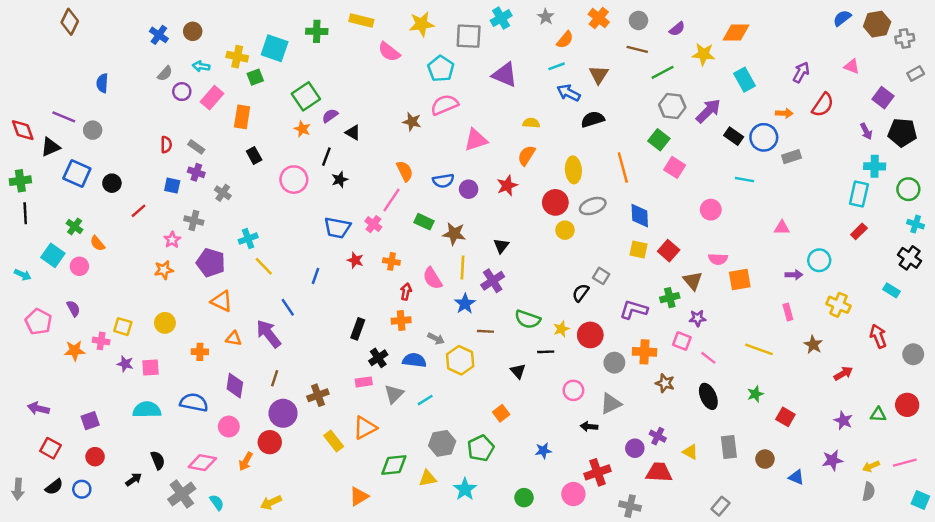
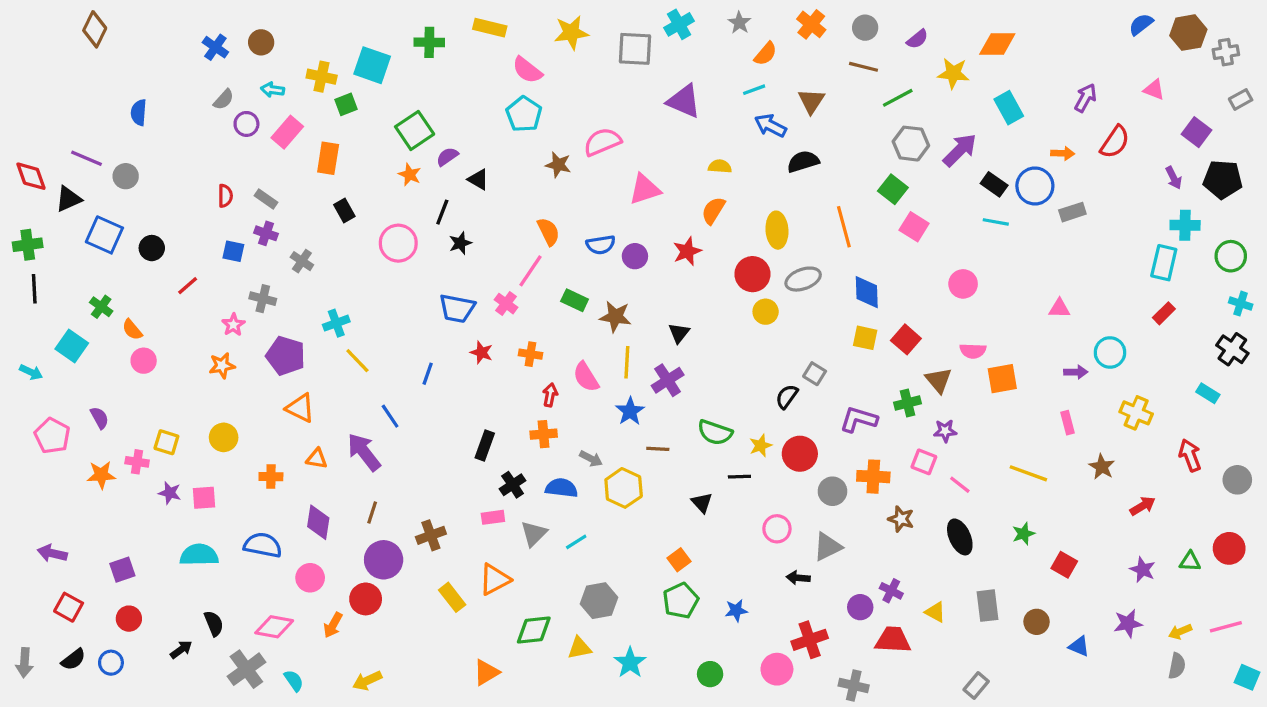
cyan pentagon: (441, 69) -> (524, 114), moved
cyan line: (744, 180) -> (996, 222), moved
pink circle: (79, 266) -> (144, 361), moved
green pentagon: (481, 448) -> (681, 601), moved

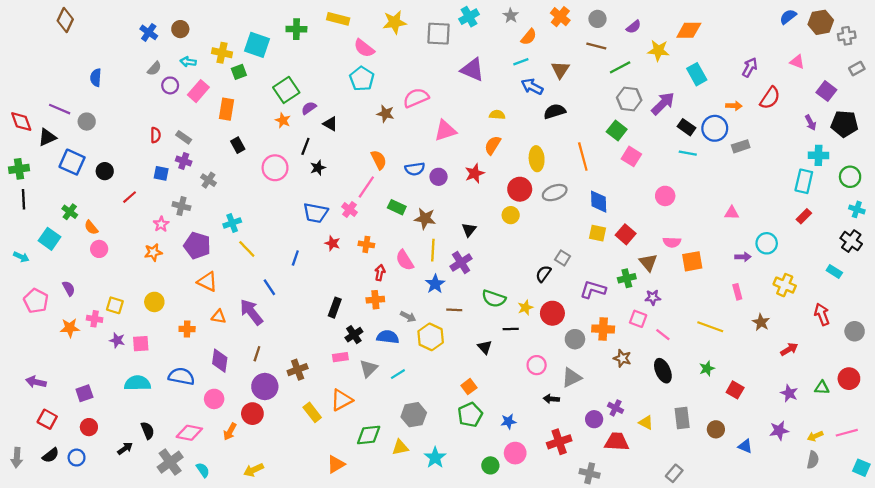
yellow circle: (766, 312) -> (511, 215), moved
pink circle: (777, 669) -> (515, 453), moved

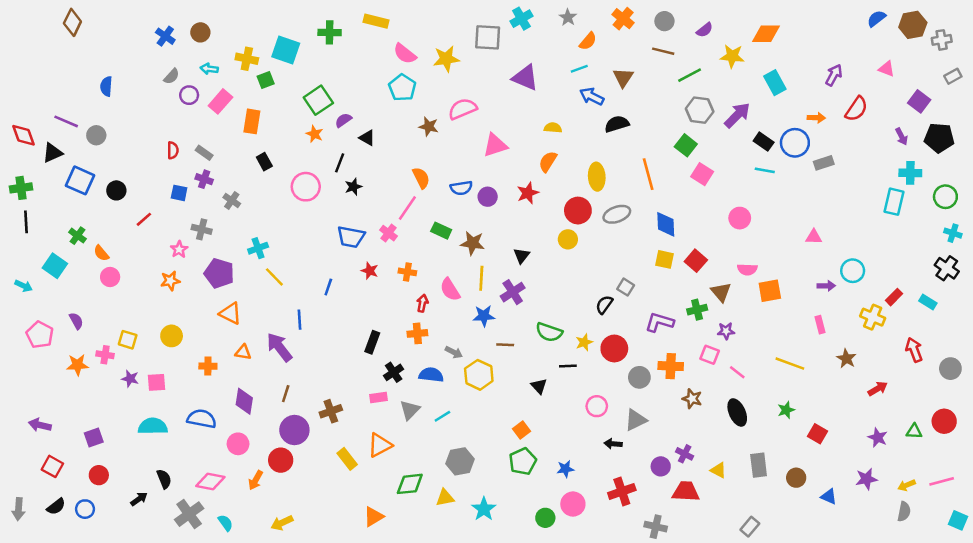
yellow star: (395, 22) -> (446, 59), moved
red rectangle: (804, 216) -> (894, 297), moved
blue star: (435, 284) -> (484, 316), turned 30
blue line: (269, 287) -> (299, 320), turned 30

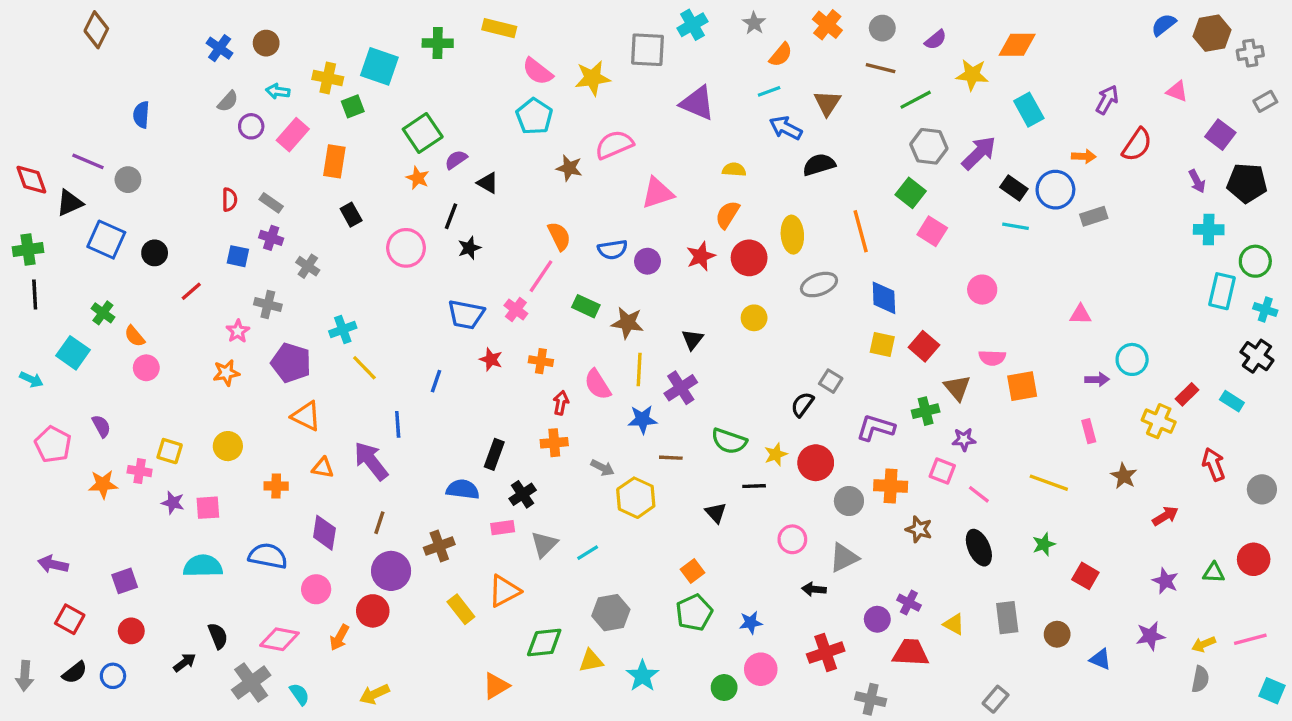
cyan rectangle: (894, 202) -> (1222, 291), moved
red circle: (578, 211) -> (749, 258), moved
blue semicircle: (431, 375) -> (463, 489), moved

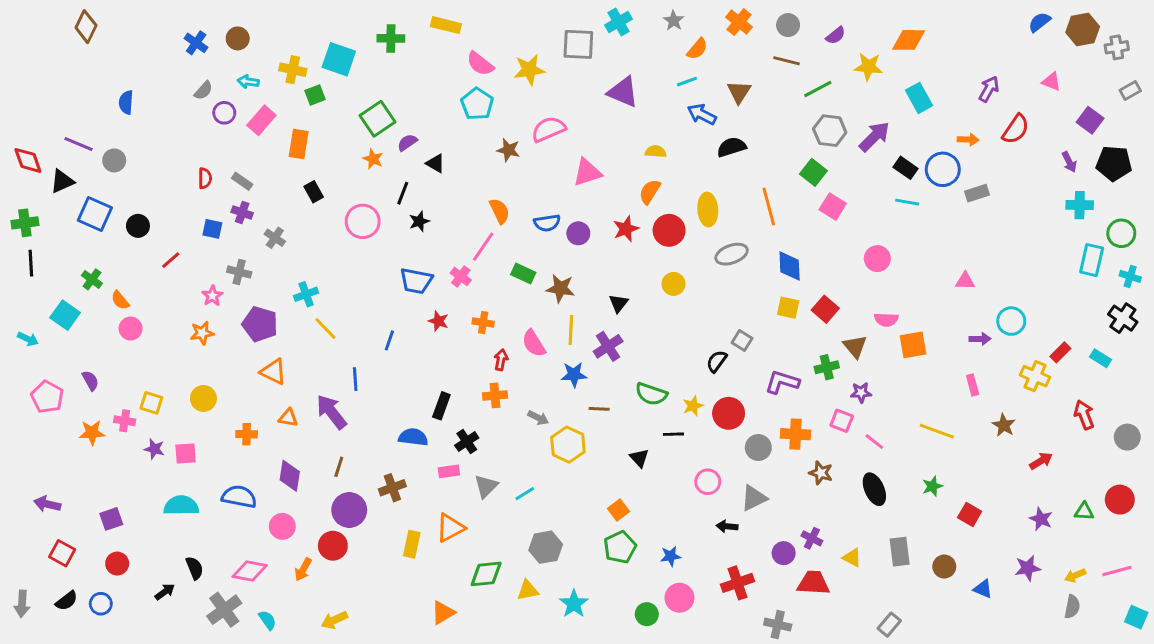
yellow rectangle: (461, 609) -> (412, 544), turned 50

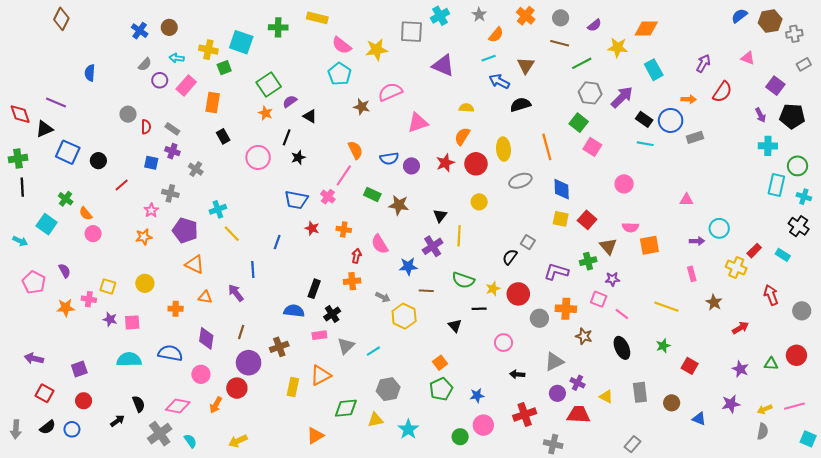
gray circle: (114, 160) -> (128, 114), moved
yellow line: (571, 330) -> (459, 236), moved
purple arrow: (331, 412) -> (236, 293), size x0.7
gray triangle: (754, 498) -> (554, 362), moved

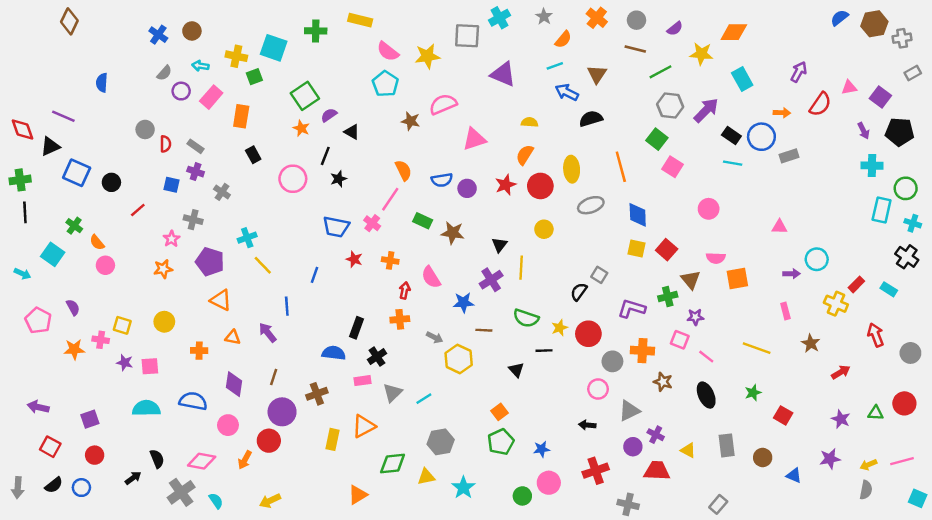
pink triangle: (748, 58) -> (849, 87), moved, turned -32
pink circle: (503, 343) -> (598, 389), moved

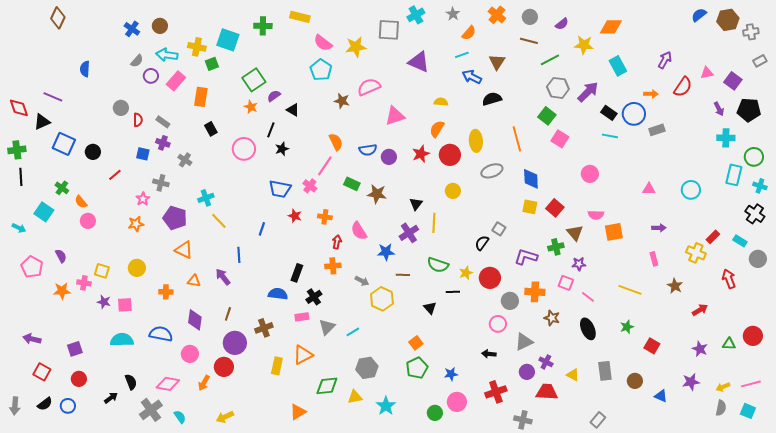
cyan arrow: (200, 66) -> (167, 55), size x1.5
cyan circle: (817, 259) -> (691, 190), moved
gray circle: (910, 353) -> (758, 259), moved
cyan square: (918, 498) -> (748, 411), moved

